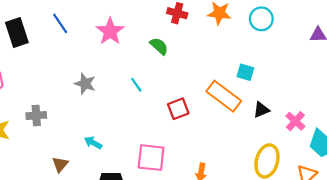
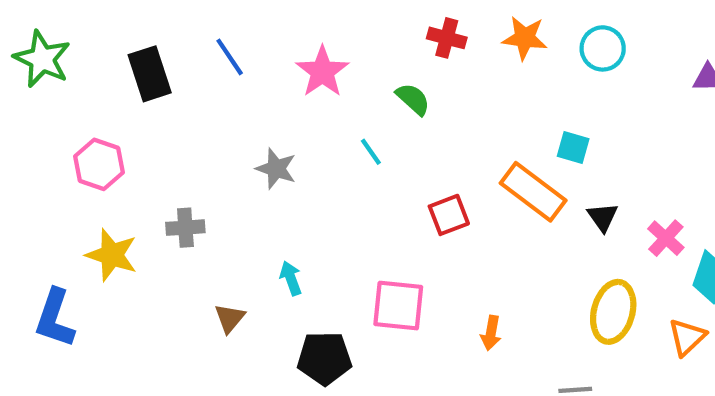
cyan line: (136, 85) -> (371, 152), moved
black triangle: (261, 110) -> (603, 217), turned -42
cyan arrow: (93, 143) -> (291, 278), turned 42

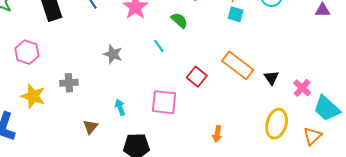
cyan square: (573, 148) -> (236, 14), moved
red square: (449, 215) -> (197, 77), turned -30
pink square: (398, 306) -> (164, 102), moved

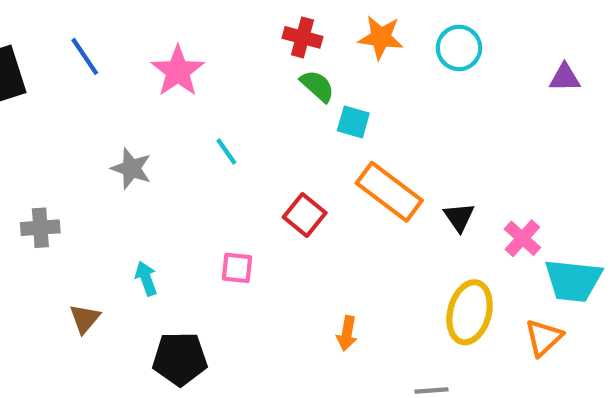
cyan square: (236, 14) -> (353, 122), moved
green semicircle: (179, 20) -> (317, 86), moved
pink square: (164, 102) -> (237, 268), size x0.6
cyan trapezoid: (327, 108) -> (573, 281), turned -36

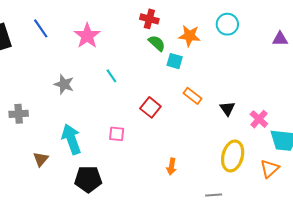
orange star: (381, 37) -> (189, 36), moved
orange rectangle: (389, 192) -> (193, 96), size x0.6
cyan arrow: (146, 278) -> (71, 139), size x1.8

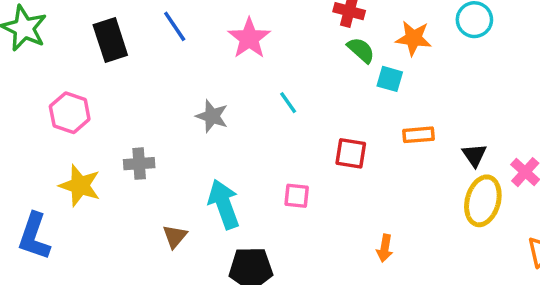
orange rectangle: (193, 96) -> (419, 135), turned -42
red square: (150, 107) -> (351, 153), turned -30
yellow ellipse: (233, 156) -> (483, 201), moved

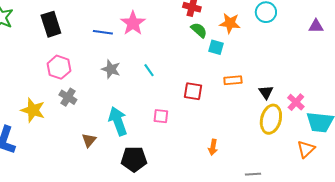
blue line: (175, 26) -> (103, 32), moved, turned -48
cyan line: (288, 103) -> (149, 70), moved
pink hexagon: (70, 113) -> (59, 67), moved
gray cross: (139, 164) -> (68, 97), turned 36

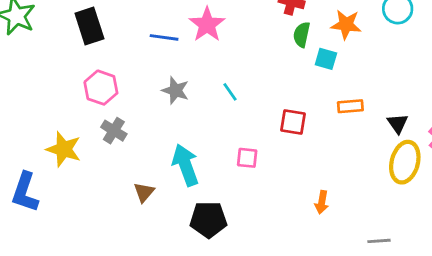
green semicircle: (199, 30) -> (302, 35), turned -120

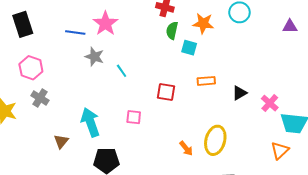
gray star: (175, 90) -> (94, 57), moved
black triangle: (398, 123) -> (239, 93), turned 35
yellow ellipse: (405, 162) -> (215, 140), moved
orange arrow: (322, 202) -> (186, 148), turned -49

